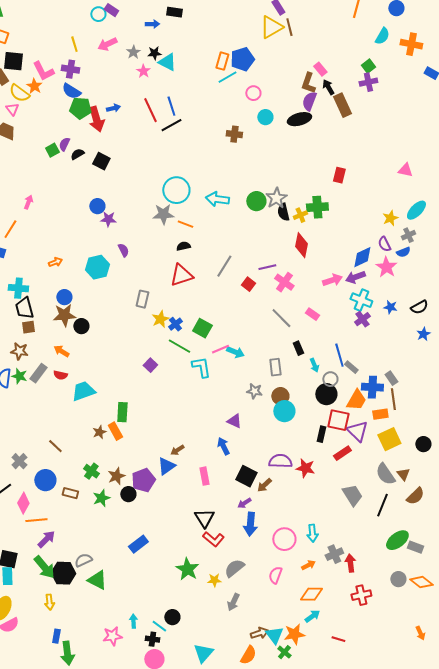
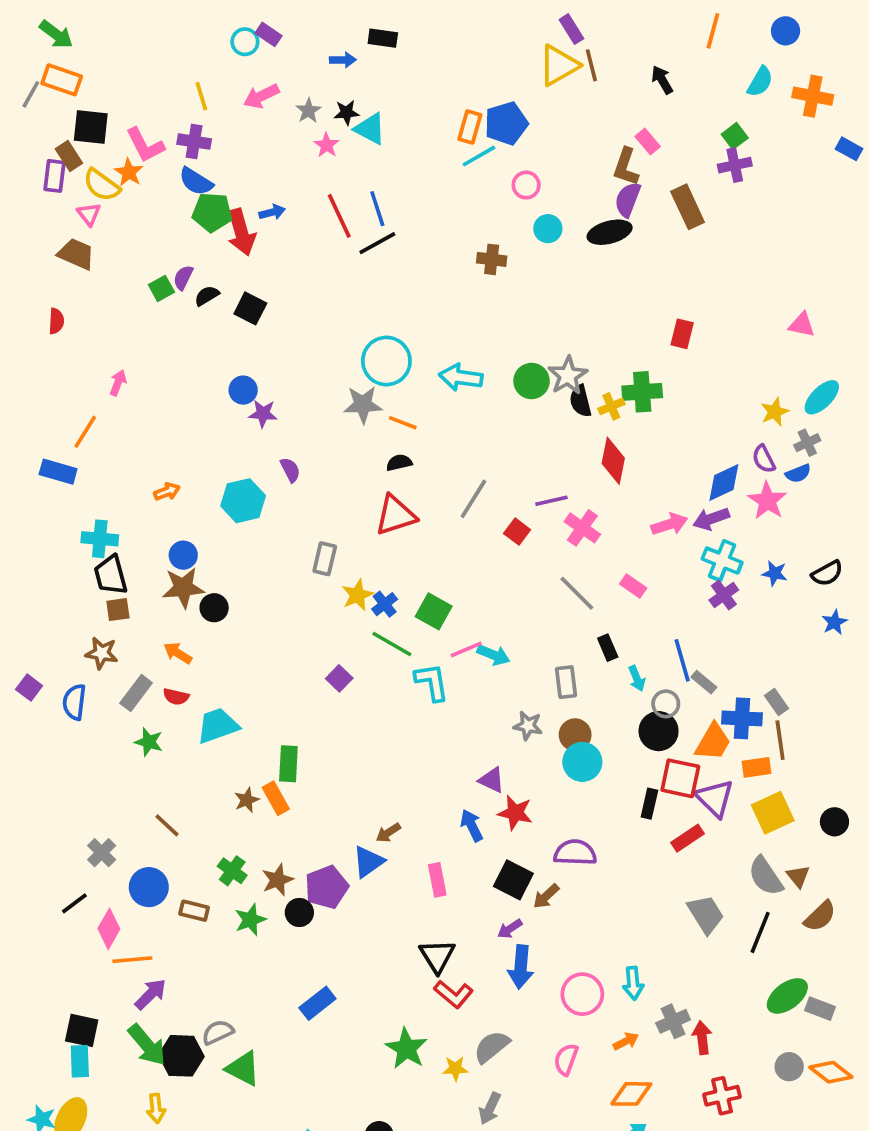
black arrow: (328, 87) -> (662, 80), moved
green star: (19, 376) -> (149, 742), moved
red star: (305, 468) -> (515, 813), moved

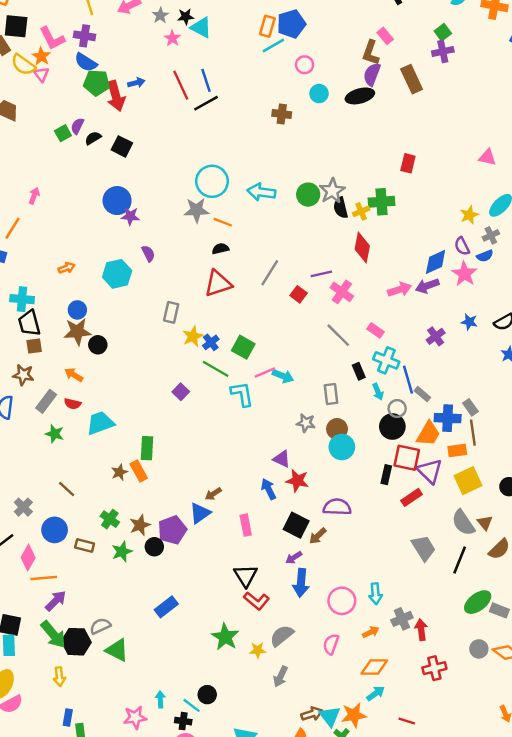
pink triangle: (89, 214) -> (41, 74), moved
blue circle: (243, 390) -> (117, 201), size x1.5
cyan cross: (722, 561) -> (386, 360), moved

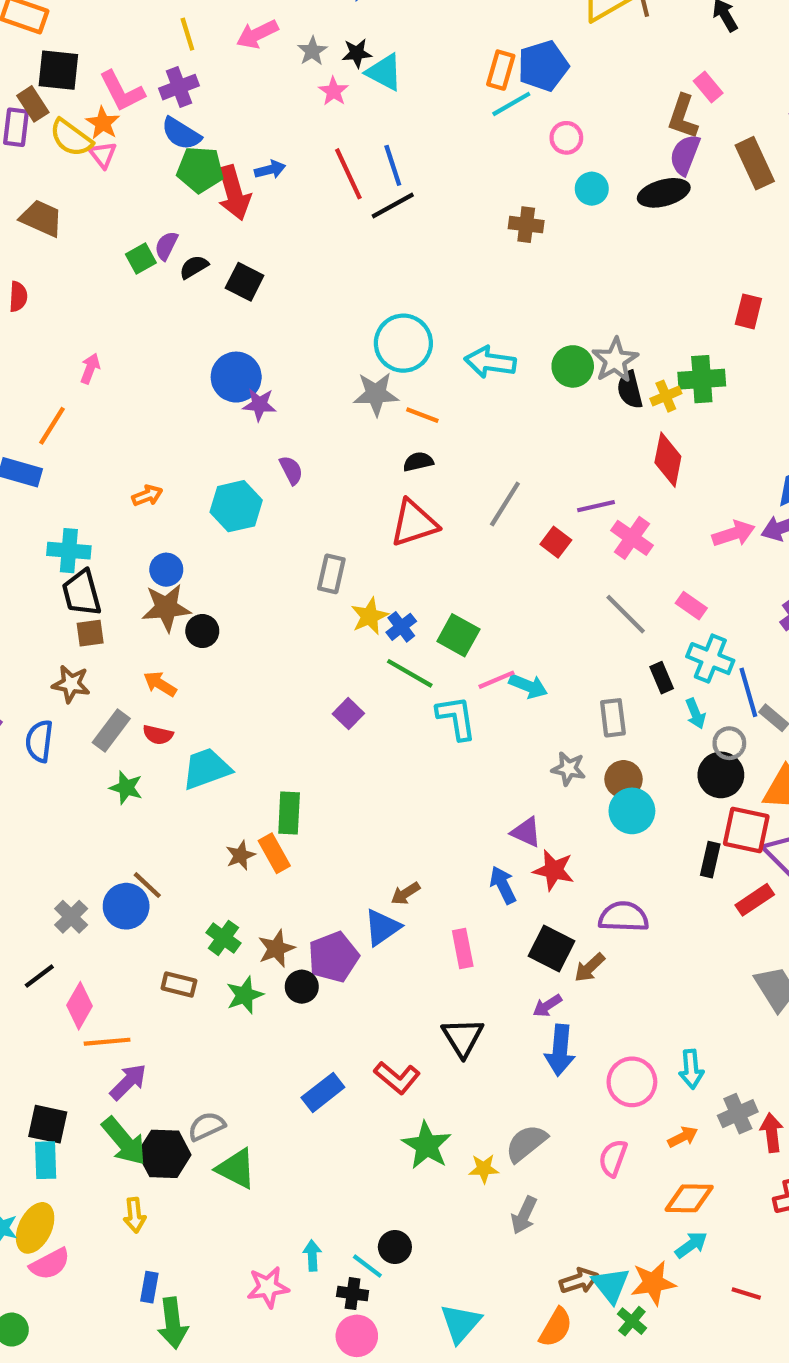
purple cross: (85, 36) -> (179, 87), turned -30
blue circle: (55, 530) -> (126, 906), moved
red L-shape: (256, 601) -> (397, 1078), moved

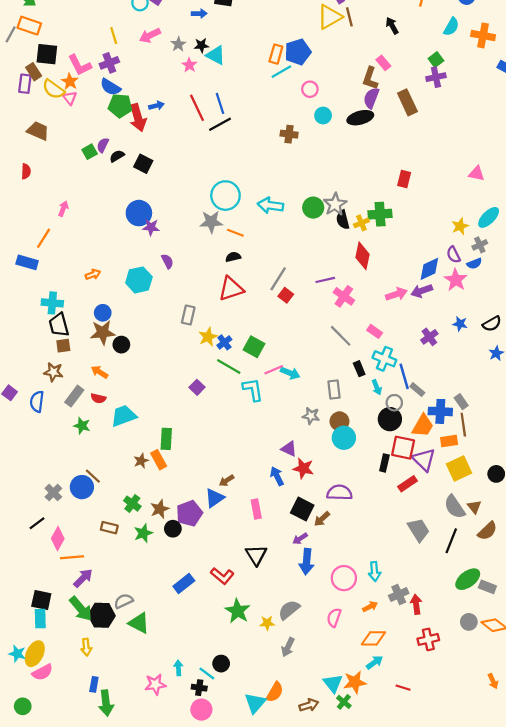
red square: (556, 542) -> (286, 295), moved
brown arrow: (579, 1281) -> (309, 705), moved
orange semicircle: (556, 1327) -> (275, 692), moved

